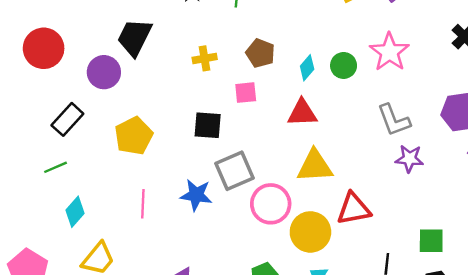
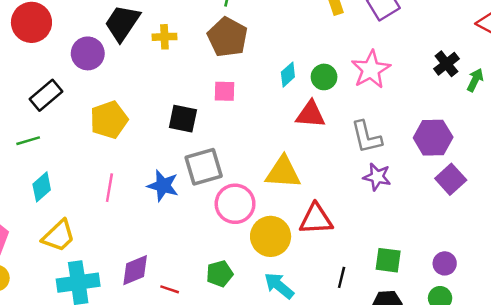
brown pentagon: (260, 53) -> (227, 37), moved, size x1.4
yellow cross: (205, 58) -> (164, 37), moved
red triangle: (302, 113) -> (311, 114), moved

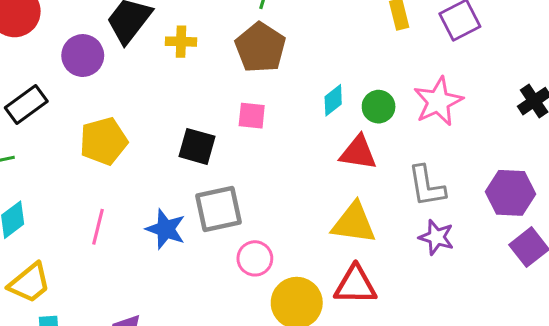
yellow triangle: (283, 172) -> (354, 223), moved
pink circle: (235, 204) -> (255, 258), size x0.7

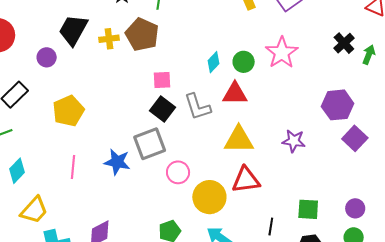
brown pentagon: (260, 48) -> (142, 35), moved
purple circle: (83, 56) -> (47, 57), size x0.7
black square: (197, 146) -> (162, 109), moved, turned 30
gray L-shape: (427, 186) -> (197, 107), moved

